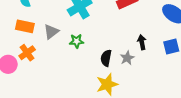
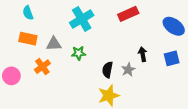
gray triangle: (51, 32) -> (54, 44), turned 35
orange cross: (27, 53) -> (42, 67), moved

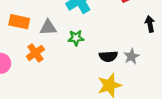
black arrow: (143, 54) -> (150, 24), moved
black semicircle: (108, 70) -> (108, 56), turned -105

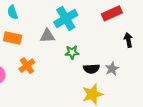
gray triangle: (48, 27) -> (47, 36), moved
green star: (76, 38) -> (72, 52), moved

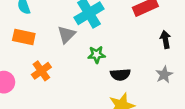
gray triangle: (47, 36) -> (66, 35), turned -42
gray star: (112, 69) -> (164, 75), moved

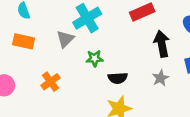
black arrow: (165, 40) -> (162, 44), size x1.5
orange cross: (41, 71) -> (50, 82), moved

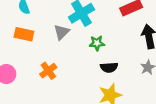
green star: (94, 58) -> (97, 43), moved

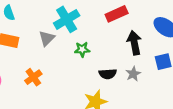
black semicircle: (109, 67) -> (108, 74), moved

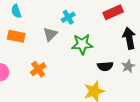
cyan cross: (67, 19) -> (68, 17), size x0.6
green star: (82, 49) -> (82, 44), size x1.5

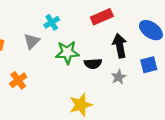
black semicircle: (105, 66) -> (93, 64), moved

